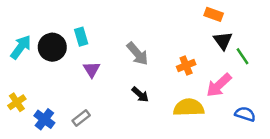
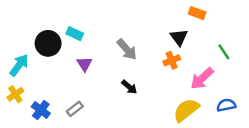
cyan rectangle: (81, 37) -> (75, 34), turned -49
black triangle: (223, 41) -> (179, 37), moved
cyan arrow: (21, 47) -> (19, 65), moved
yellow semicircle: (189, 107) -> (186, 110), moved, turned -36
blue semicircle: (245, 114) -> (226, 105), turned -30

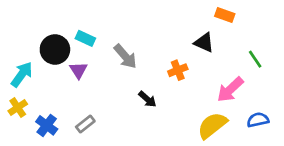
black triangle: (179, 37) -> (204, 43), turned -30
gray arrow: (127, 49) -> (125, 56), moved
orange cross: (172, 60) -> (178, 70), moved
purple triangle: (84, 64) -> (78, 70), moved

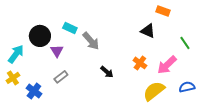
cyan rectangle: (85, 38) -> (70, 28), moved
orange cross: (178, 70) -> (140, 63), moved, turned -32
gray rectangle: (85, 124) -> (61, 77), moved

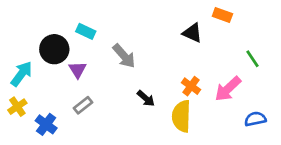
cyan rectangle: (70, 28) -> (86, 31), moved
black triangle: (148, 31) -> (192, 33), moved
yellow semicircle: (154, 91) -> (181, 116), moved, turned -50

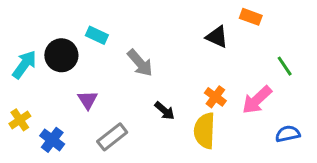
purple triangle: (78, 70) -> (88, 100), moved
cyan arrow: (21, 74) -> (24, 65), moved
gray rectangle: (83, 105) -> (112, 137), moved, size x1.4

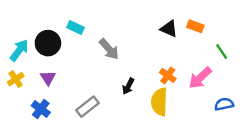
orange rectangle: (251, 17) -> (195, 26), moved
purple triangle: (88, 100) -> (48, 78), moved
black arrow: (165, 111) -> (128, 86), turned 77
yellow cross: (20, 120) -> (16, 79), moved

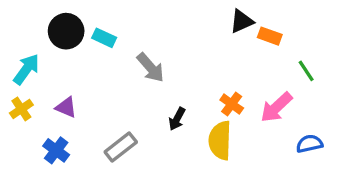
black triangle: (169, 29) -> (242, 21), moved, turned -48
black circle: (48, 43) -> (66, 31), moved
purple triangle: (48, 78) -> (66, 107), turned -35

